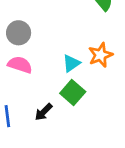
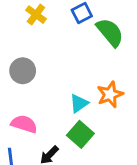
pink semicircle: (20, 65) -> (24, 124), moved

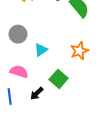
cyan triangle: (79, 103) -> (41, 50), moved

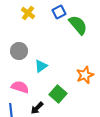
orange star: (79, 51) -> (85, 75), moved

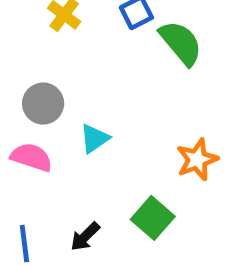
pink semicircle: (20, 87) -> (31, 157), moved
green square: (58, 94) -> (153, 218), moved

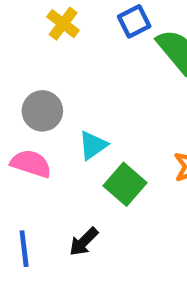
green square: (153, 218) -> (125, 184), moved

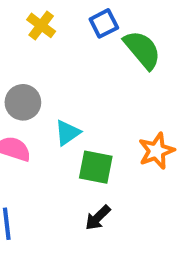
green square: (125, 184) -> (96, 167), turned -30
black arrow: (84, 242) -> (98, 218), moved

